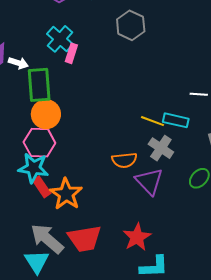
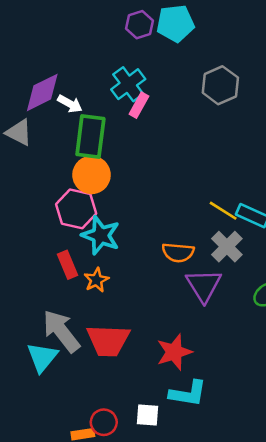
cyan star: (33, 168) -> (101, 235), moved
orange star: (66, 194) -> (96, 280), size x0.6

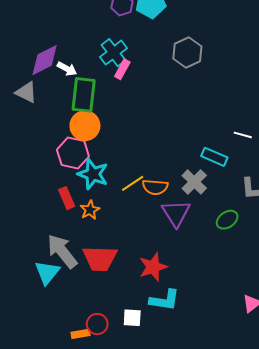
yellow line: (223, 211) -> (133, 183), moved, turned -65

